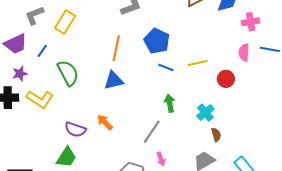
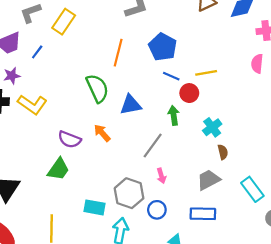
green semicircle: (68, 73) -> (97, 88), moved
red circle: (226, 79) -> (189, 93), moved
blue triangle: (114, 80) -> (131, 105), moved

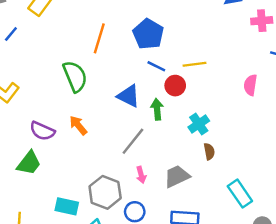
pink semicircle: (257, 64) -> (250, 85), moved
blue triangle: (131, 105) -> (129, 96), moved, turned 35
gray trapezoid: (208, 180) -> (177, 176), moved

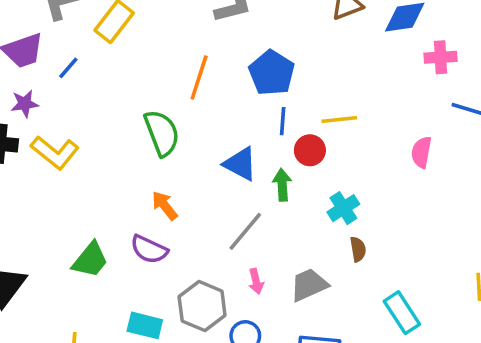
blue line: (156, 66) -> (283, 121), turned 66
purple semicircle: (42, 131) -> (149, 249), moved

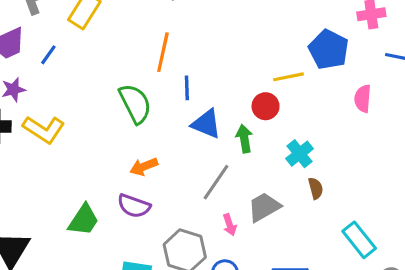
blue pentagon: (272, 73) -> (329, 50), moved
blue line: (283, 121) -> (187, 88), moved
orange arrow: (165, 206) -> (144, 167), turned -68
gray trapezoid: (309, 285) -> (264, 207), moved

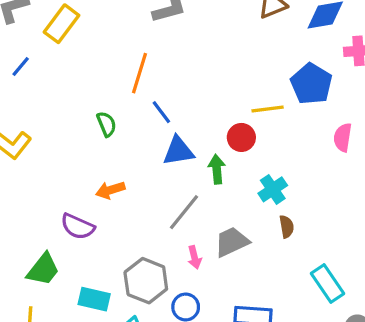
blue line: (187, 88) -> (161, 112), turned -40
green semicircle: (135, 104) -> (107, 124), size x0.6
blue triangle: (206, 124) -> (178, 151), turned -36
purple semicircle: (134, 206) -> (78, 227), moved
green trapezoid: (84, 220) -> (43, 269), moved

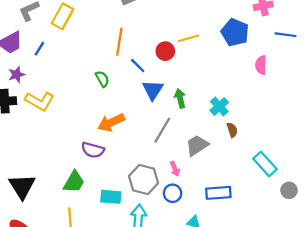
yellow line: (268, 109) -> (189, 38), moved
red circle: (241, 137) -> (165, 51), moved
blue triangle: (178, 151) -> (153, 90), turned -40
orange arrow: (110, 190) -> (111, 123), size x1.4
pink arrow: (194, 257) -> (175, 169), moved

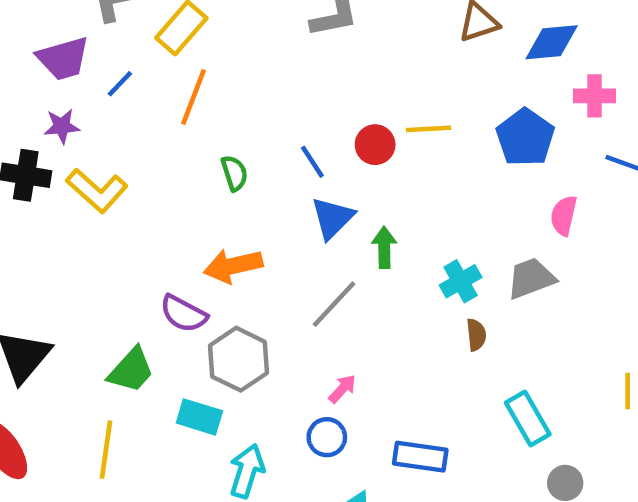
orange line: (119, 42) -> (193, 97), moved
gray trapezoid: (197, 145) -> (531, 278), moved
pink arrow: (175, 169) -> (342, 389), turned -128
gray hexagon: (144, 180) -> (238, 359), moved

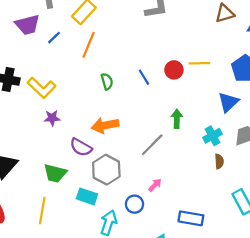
purple star: (62, 126) -> (52, 118), moved
blue triangle: (332, 218) -> (228, 102), moved
green trapezoid: (131, 370) -> (55, 173), turned 60
blue circle: (327, 437) -> (134, 204), moved

